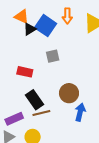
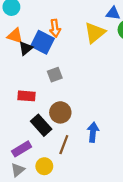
orange arrow: (67, 16) -> (55, 28), moved
brown circle: (69, 93) -> (60, 112), moved
brown line: (41, 113) -> (64, 145), moved, turned -48

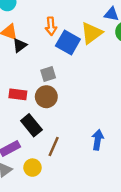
blue square: (42, 42) -> (68, 42), moved
brown circle: (60, 112) -> (46, 97), moved
blue arrow: (93, 132) -> (98, 140), moved

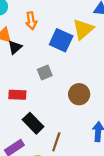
orange arrow: (51, 26) -> (31, 21), moved
brown circle: (46, 97) -> (79, 94), moved

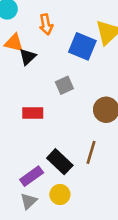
black rectangle: (33, 123) -> (60, 162), moved
brown line: (56, 142) -> (91, 152), moved

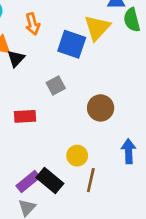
brown line: (91, 152) -> (91, 180), moved
black rectangle: (60, 162) -> (50, 180), moved
yellow circle: (60, 195) -> (77, 156), moved

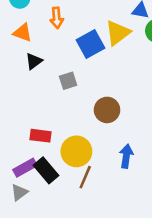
blue square: (72, 44) -> (90, 44), turned 32
black triangle: (16, 59) -> (34, 61), moved
red rectangle: (25, 116) -> (40, 136), moved
yellow circle: (77, 156) -> (76, 151), size x1.5

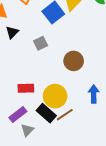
black rectangle: (46, 170) -> (46, 113), moved
brown line: (85, 177) -> (65, 115), turned 42
gray triangle: (19, 192) -> (27, 130), moved

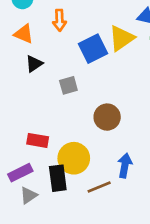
black rectangle: (46, 113) -> (58, 178), turned 30
brown line: (65, 115) -> (99, 187), moved

